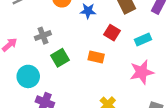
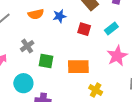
orange rectangle: (96, 57) -> (78, 67), moved, size x1.5
green square: (60, 58) -> (46, 61), turned -35

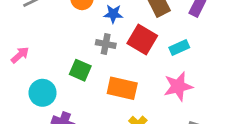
red square: (84, 29) -> (142, 39), size x1.5
gray cross: (27, 46) -> (106, 44), moved, turned 32

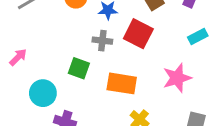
cyan rectangle: (179, 48) -> (198, 36), moved

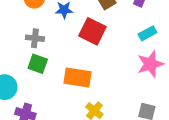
gray cross: (102, 41) -> (35, 38), moved
pink star: (177, 78) -> (150, 64), moved

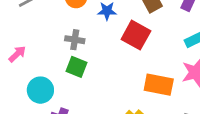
orange rectangle: (77, 78) -> (159, 85), moved

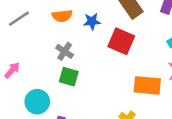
gray cross: (75, 40) -> (65, 51), turned 30

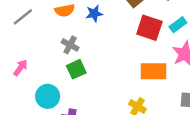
red square: (121, 41) -> (149, 28), moved
green square: (69, 77) -> (76, 69), turned -36

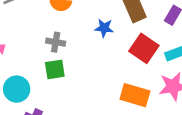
blue star: (94, 13) -> (104, 28), moved
gray cross: (70, 45) -> (56, 42), turned -35

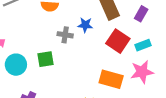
gray cross: (56, 42) -> (65, 35), moved
cyan circle: (17, 89) -> (16, 65), moved

